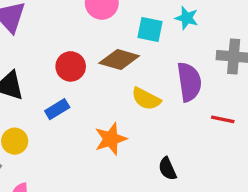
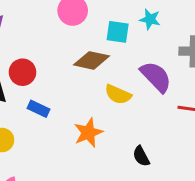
red circle: (71, 66) -> (23, 72), moved
purple semicircle: (189, 82) -> (156, 77), turned -32
blue rectangle: (57, 109) -> (39, 109), turned 60

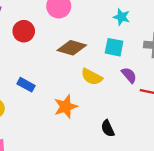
cyan square: (118, 32) -> (114, 47), moved
red circle: (23, 72) -> (24, 31), moved
purple semicircle: (156, 77) -> (129, 75), moved, size x0.6

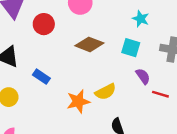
yellow semicircle: (92, 77) -> (106, 92), moved, turned -60

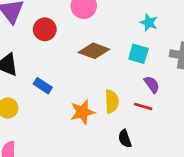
yellow semicircle: (106, 92) -> (112, 101), turned -65
red line: (160, 94) -> (143, 106), moved

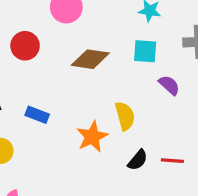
red line: (143, 106) -> (172, 161), moved
black semicircle: (125, 139) -> (138, 160), moved, turned -108

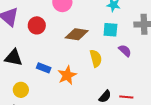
yellow semicircle: (125, 116) -> (96, 58), moved
orange star: (92, 137) -> (67, 75), moved

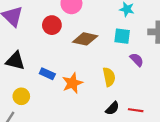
red circle: (37, 25) -> (52, 25), moved
yellow semicircle: (96, 58) -> (109, 77), moved

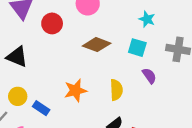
red circle: (52, 25) -> (52, 23), moved
blue rectangle: (47, 74) -> (41, 108), moved

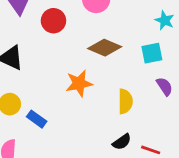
cyan square: (137, 48) -> (152, 53), turned -30
orange star: (76, 90) -> (79, 83), moved

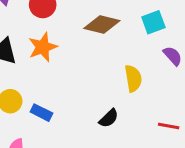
orange star: (79, 83) -> (43, 47), moved
black semicircle: (122, 142) -> (109, 118), moved

